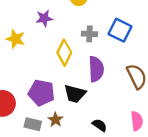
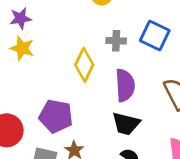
purple star: (44, 18) -> (20, 18), moved
black trapezoid: (75, 94) -> (126, 124), moved

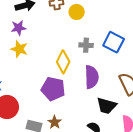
purple pentagon: (56, 116) -> (53, 89), moved
black trapezoid: (126, 124) -> (107, 106), moved

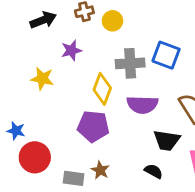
purple star: (19, 28) -> (71, 50), moved
gray cross: (86, 45) -> (130, 63), size x1.5
purple semicircle: (92, 77) -> (142, 105), turned 100

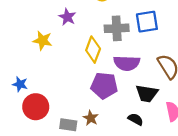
purple star: (71, 50) -> (67, 17), turned -30
blue square: (166, 55) -> (147, 22), turned -30
purple pentagon: (93, 126) -> (104, 86), moved

